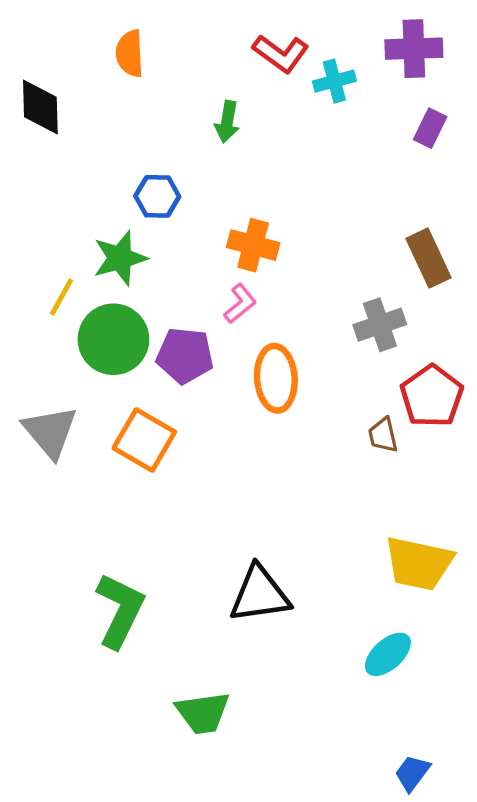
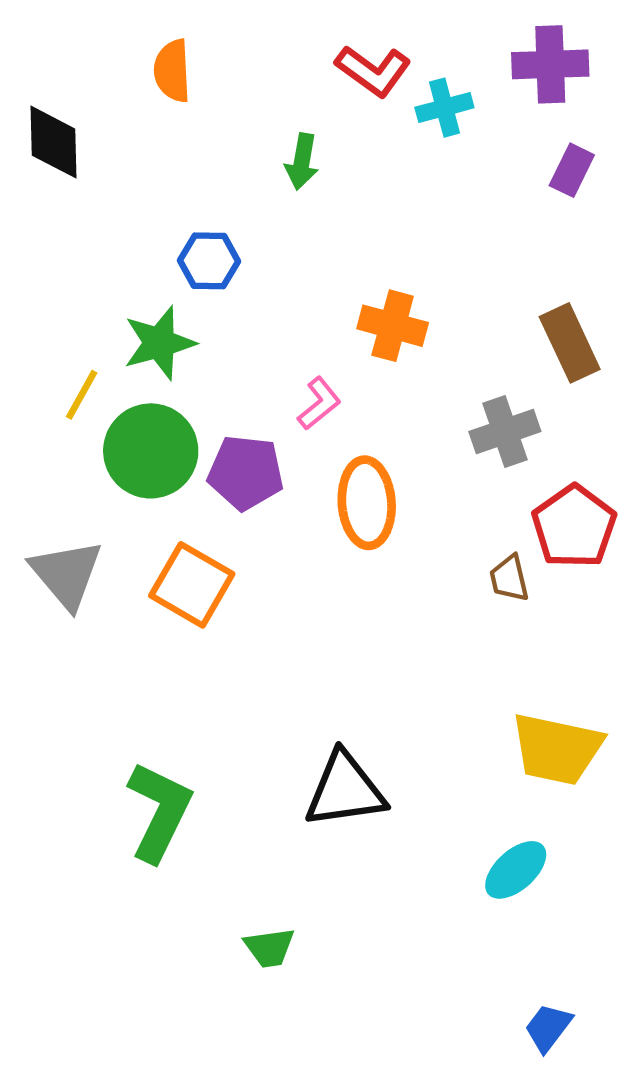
orange cross: (253, 245) -> (393, 326), moved
green trapezoid: (203, 713) -> (269, 948), size x0.7

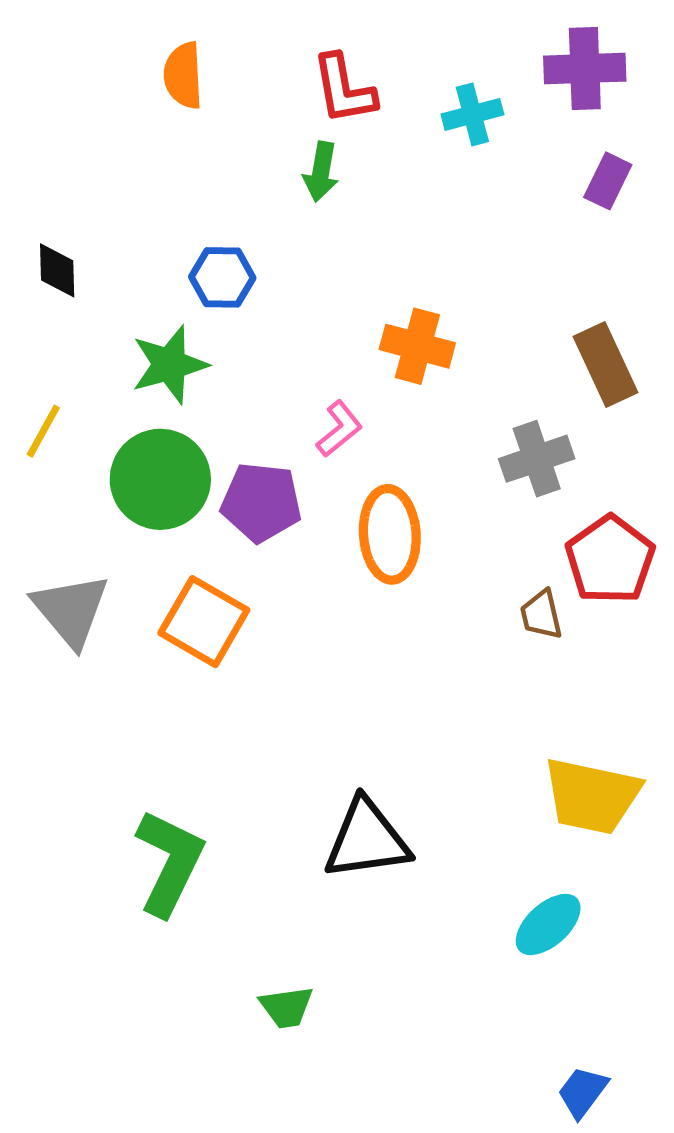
red L-shape: (373, 71) -> (344, 89), moved, turned 44
black diamond: (54, 142) -> (57, 270), moved, size x0.7
yellow line: (82, 395) -> (43, 431), moved

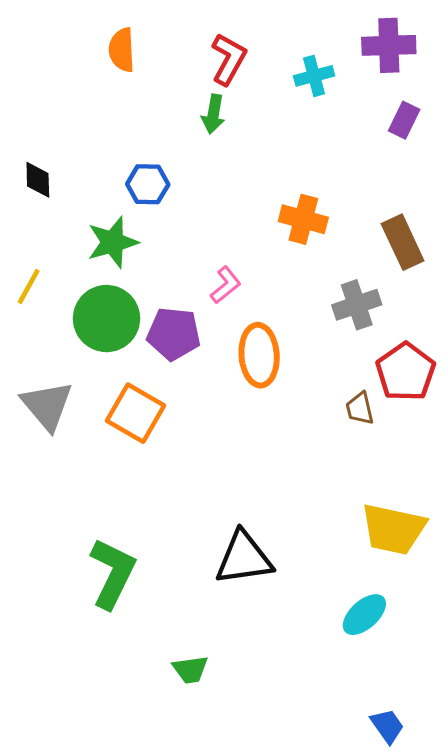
red L-shape: (344, 89) -> (229, 59), turned -141
orange cross: (417, 346) -> (303, 219), moved
blue trapezoid: (583, 1092) -> (387, 726), turned 108

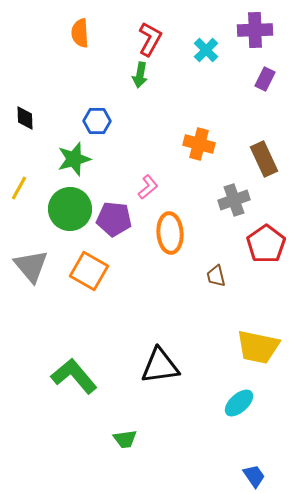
cyan cross: (314, 76) -> (206, 50), turned -30
brown trapezoid: (360, 409) -> (216, 276), moved
green L-shape: (113, 573) -> (74, 376), turned -66

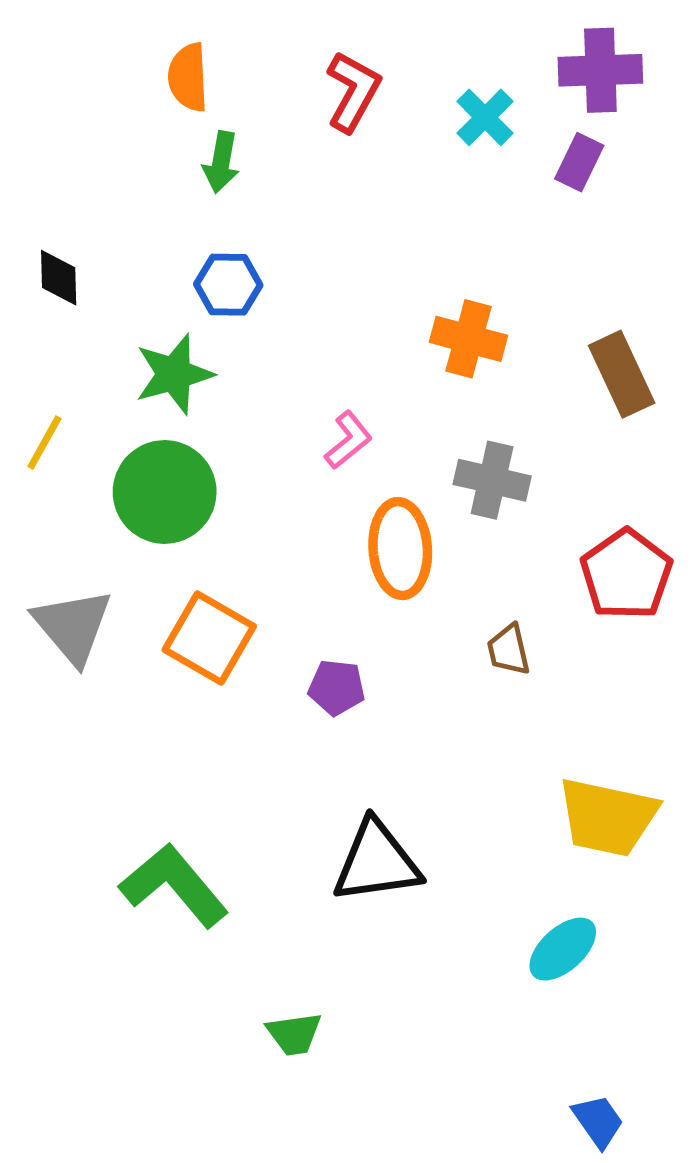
green arrow: (140, 75) -> (221, 162), moved
purple rectangle: (265, 79) -> (579, 162), moved
gray cross: (234, 200) -> (492, 480), moved, turned 32
purple pentagon: (114, 219) -> (337, 688), moved, size x0.7

